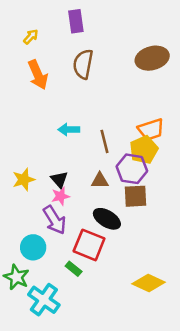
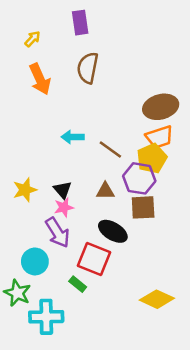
brown ellipse: (152, 58) -> (161, 107), moved
brown line: (105, 141) -> (110, 150), turned -40
cyan cross: (44, 300) -> (46, 317), turned -36

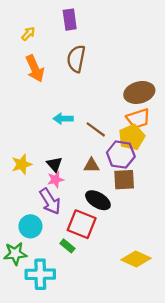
green star: (17, 293) -> (15, 254), turned -30

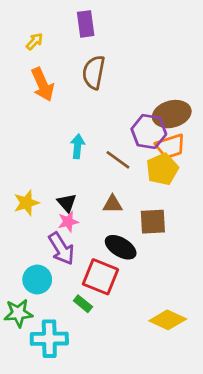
cyan arrow: (63, 119) -> (78, 146), turned 96
purple hexagon: (121, 155) -> (149, 132), moved

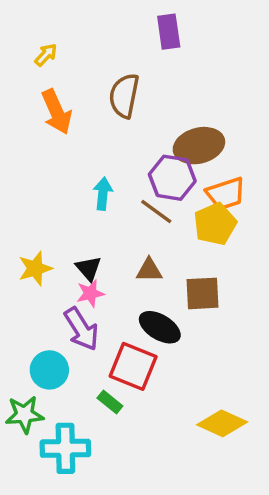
purple rectangle: (86, 24) -> (169, 32), moved
brown ellipse: (172, 114) -> (199, 146), moved
purple hexagon: (149, 132) -> (172, 178), moved

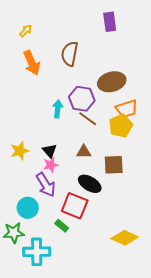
purple rectangle: (169, 32) -> (110, 22), moved
purple hexagon: (172, 178) -> (82, 99), moved

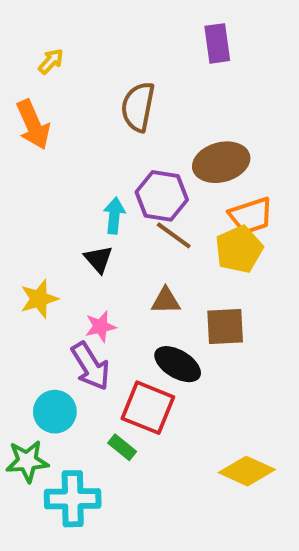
orange arrow: (32, 63) -> (33, 125), moved
black triangle: (50, 151) -> (98, 259), moved

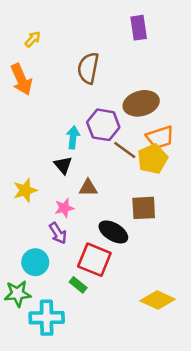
brown line: (174, 235) -> (125, 150), moved
brown triangle: (166, 301) -> (88, 188), moved
purple arrow: (91, 366) -> (58, 233), size x0.7

